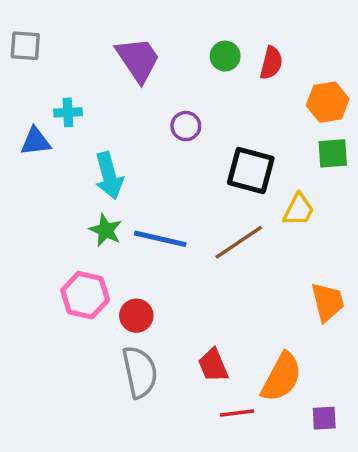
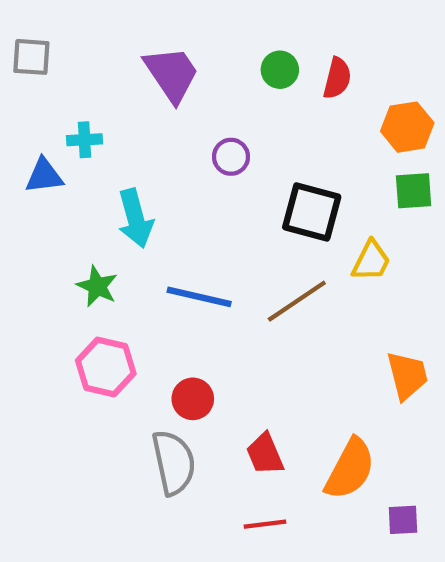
green star: (106, 230) -> (97, 286), moved
red circle: (136, 316) -> (193, 399), moved
red line: (237, 413) -> (265, 524), moved

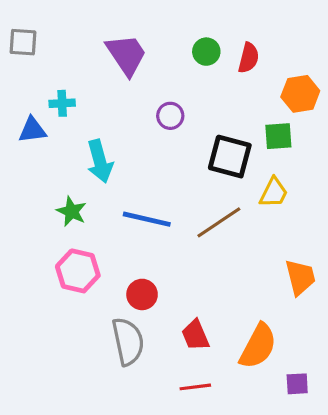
green square: (414, 191) -> (278, 136), moved

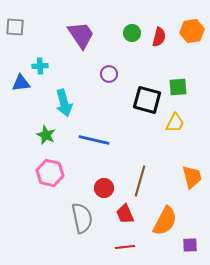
orange hexagon: (300, 94) -> (192, 31), moved
brown line: (219, 222) -> (140, 181), moved, turned -40
red circle: (142, 294) -> (104, 188), moved

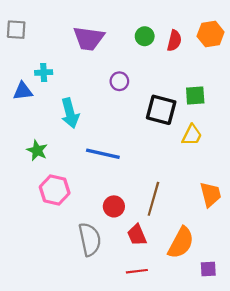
purple trapezoid: (81, 35) -> (89, 38), turned 132
green star: (46, 135) -> (37, 150), moved

